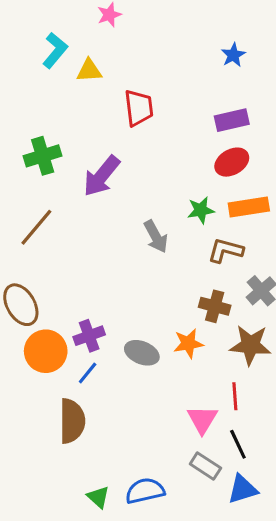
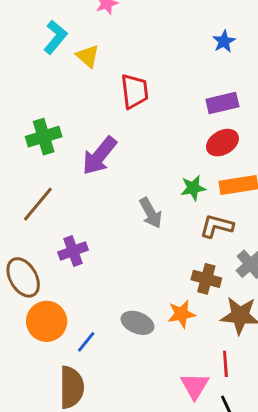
yellow triangle: (89, 71) -> (88, 56), turned 45
purple cross: (89, 336) -> (73, 251), moved

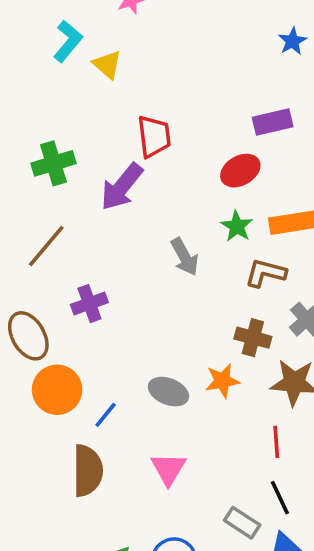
blue star: (224, 41) -> (292, 41), moved
red trapezoid: (135, 91) -> (154, 136), moved
red ellipse: (222, 143) -> (240, 171), moved
green star: (193, 188) -> (237, 226), turned -30
pink triangle: (195, 386) -> (168, 469), moved

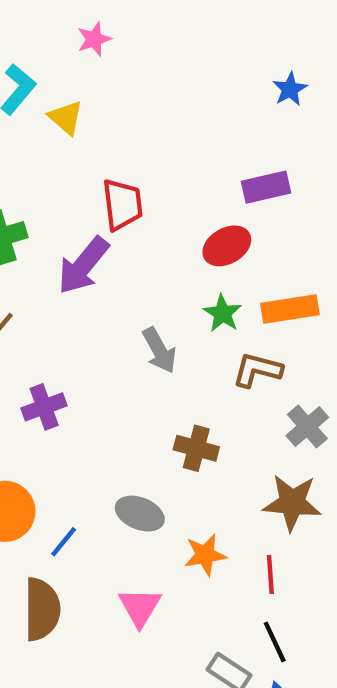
brown cross: (253, 338) -> (196, 448), moved
orange star: (222, 381) -> (205, 555), moved

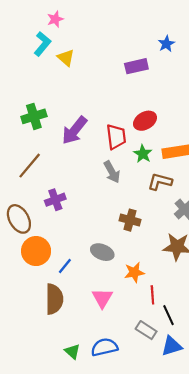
pink star: (94, 39) -> (55, 19), moved
blue star: (290, 89) -> (166, 44), moved
purple rectangle: (266, 187) -> (136, 66), moved
red trapezoid: (122, 205) -> (116, 137), moved
red line: (270, 574) -> (152, 295), moved

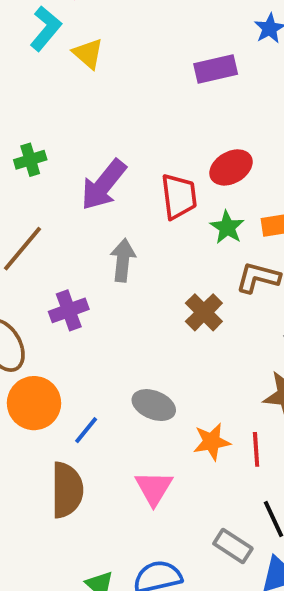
green cross: (34, 116) -> (30, 160), size x0.7
gray arrow: (112, 172) -> (123, 260), moved, turned -145
brown cross: (130, 220) -> (204, 312), moved, turned 30
red line: (152, 295) -> (256, 449), moved

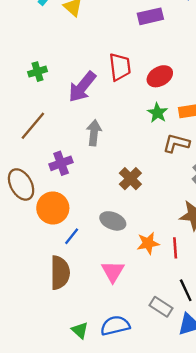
red trapezoid: (179, 196) -> (120, 67), moved
brown cross: (204, 312) -> (130, 179), moved
orange circle: (34, 403) -> (53, 208), moved

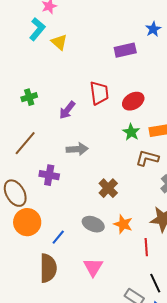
purple arrow: (82, 87) -> (67, 110), size x0.7
gray arrow: (94, 133) -> (77, 149), turned 80
purple cross: (61, 163) -> (49, 175), turned 30
orange circle: (53, 208) -> (27, 222), moved
orange star: (148, 243) -> (123, 224), moved, turned 30

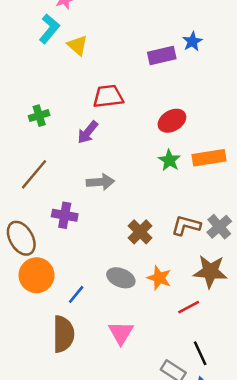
blue star: (153, 29) -> (192, 41), moved
red trapezoid: (99, 93) -> (108, 96), moved, turned -90
brown L-shape: (147, 158) -> (186, 225), moved
red line: (146, 247) -> (189, 307), turned 66

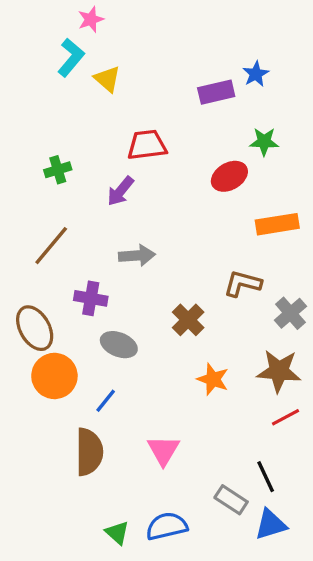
green star: (169, 160) -> (264, 142), moved, turned -30
brown L-shape: (186, 225) -> (243, 284), moved
gray ellipse: (121, 278) -> (119, 345), moved
red line: (189, 307) -> (286, 417), moved

